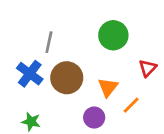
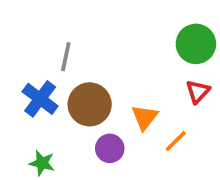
green circle: (113, 35) -> (196, 44), moved
purple circle: (94, 117) -> (110, 148), moved

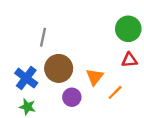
red triangle: (198, 92) -> (129, 60), turned 42
blue cross: (40, 99) -> (26, 78), moved

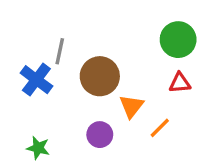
brown circle: (59, 68) -> (100, 76), moved
blue cross: (26, 78) -> (36, 80), moved

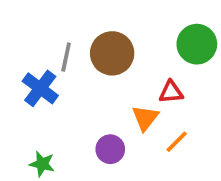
brown circle: (100, 76) -> (112, 53), moved
red triangle: (180, 83) -> (171, 92), moved

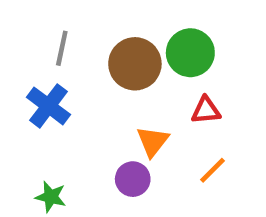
green circle: (197, 44) -> (190, 53), moved
gray line: (66, 57) -> (62, 48), moved
orange triangle: (145, 118) -> (153, 141), moved

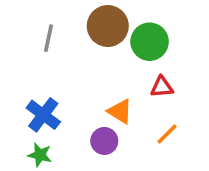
brown circle: (135, 64) -> (108, 26), moved
blue cross: (48, 106) -> (43, 115), moved
orange triangle: (153, 141) -> (120, 111), turned -36

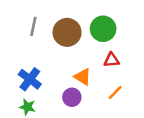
brown circle: (108, 26) -> (67, 32), moved

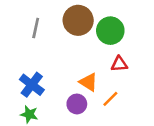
brown circle: (67, 32) -> (78, 20), moved
orange line: (115, 92) -> (110, 99), moved

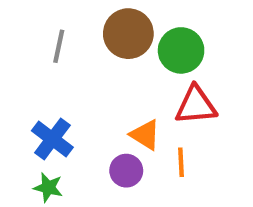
red triangle: (119, 64) -> (196, 105), size x1.5
orange line: (110, 99) -> (181, 162), turned -48

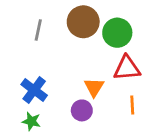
orange triangle: (145, 135) -> (94, 87), turned 30
orange line: (181, 162) -> (132, 105), moved

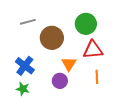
brown circle: (83, 22) -> (52, 38), moved
gray line: (38, 30) -> (28, 22), turned 63

